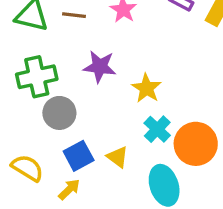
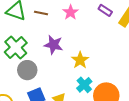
green cross: (37, 77) -> (16, 47), turned -35

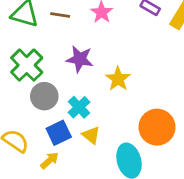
cyan cross: (84, 85) -> (79, 107), moved

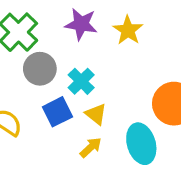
yellow star: (118, 79) -> (128, 30), moved
yellow arrow: (50, 160) -> (91, 147), moved

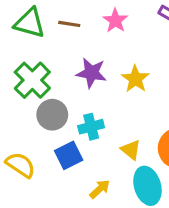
cyan cross: (81, 81) -> (91, 127), turned 30
yellow triangle: (96, 114) -> (131, 150), moved

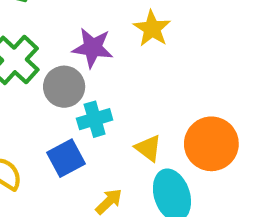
yellow star: (135, 79) -> (152, 29), moved
gray circle: (52, 115) -> (64, 87), moved

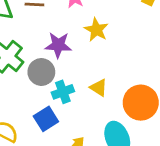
yellow triangle: (148, 148) -> (99, 88), moved

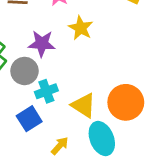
yellow triangle: (99, 88) -> (84, 105), moved, size x1.4

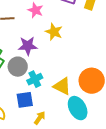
blue square: (29, 119) -> (25, 100), turned 30
yellow arrow: (60, 146) -> (40, 118), moved

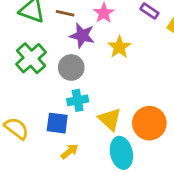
purple star: (28, 46) -> (82, 36), moved
gray circle: (18, 67) -> (71, 67), moved

